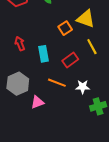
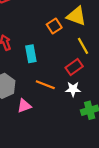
red rectangle: (70, 60) -> (74, 67), moved

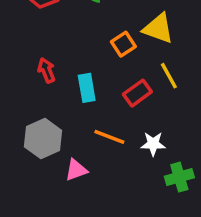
red rectangle: (74, 67) -> (137, 93), moved

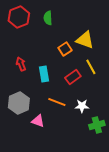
pink triangle: (76, 170) -> (38, 121), turned 40

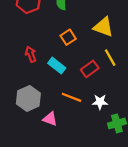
orange square: (65, 49) -> (68, 37), moved
cyan rectangle: (44, 74) -> (57, 66), turned -42

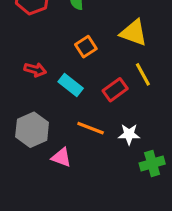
red arrow: (31, 54) -> (35, 70), turned 126

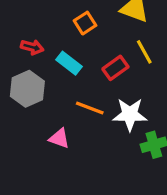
gray hexagon: (32, 130) -> (27, 89), moved
white star: (129, 134) -> (130, 114), size x1.5

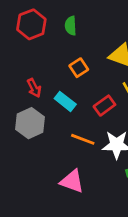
red arrow: (32, 47) -> (34, 88), turned 48
pink triangle: (59, 138) -> (72, 181), moved, size x1.4

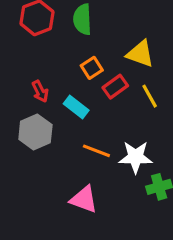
green semicircle: (71, 26) -> (82, 19), size x1.4
red rectangle: (104, 106) -> (115, 87), moved

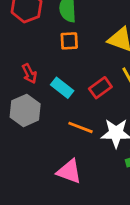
orange square: (92, 68) -> (69, 41), moved, turned 30
red rectangle: (115, 87) -> (100, 88), moved

